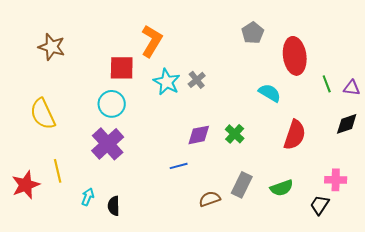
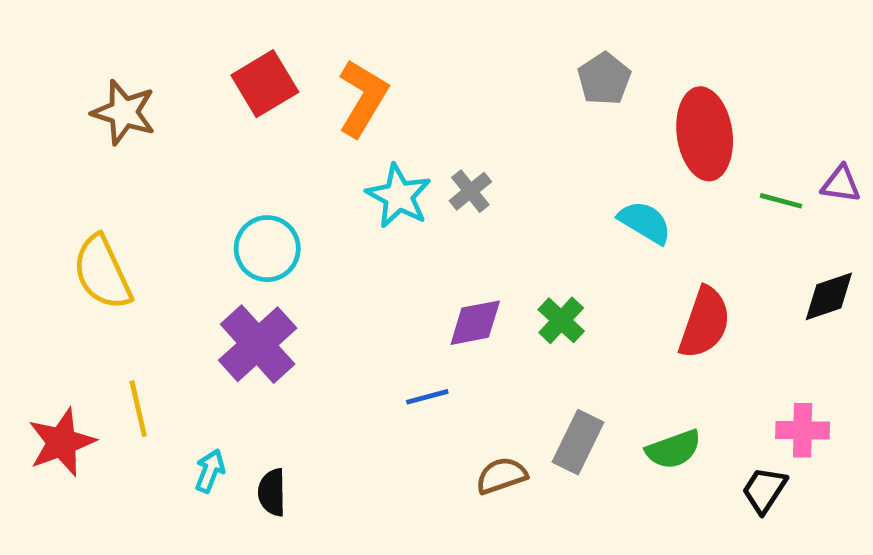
red square: (122, 68) -> (265, 84), moved, turned -32
green line: (327, 84) -> (781, 201), turned -54
purple triangle: (352, 88) -> (841, 184), moved

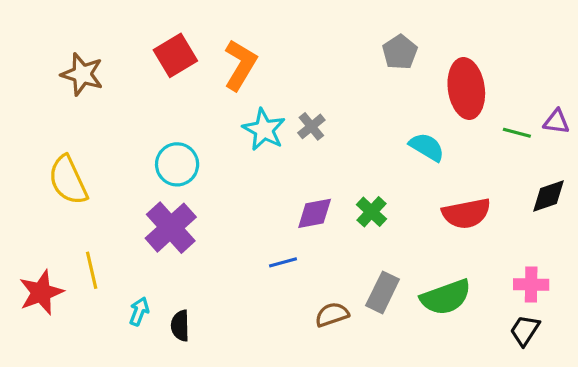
red semicircle: (705, 323) -> (466, 213), turned 60
green semicircle: (674, 449) -> (446, 297), size x1.4
black trapezoid: (764, 490) -> (525, 330), moved

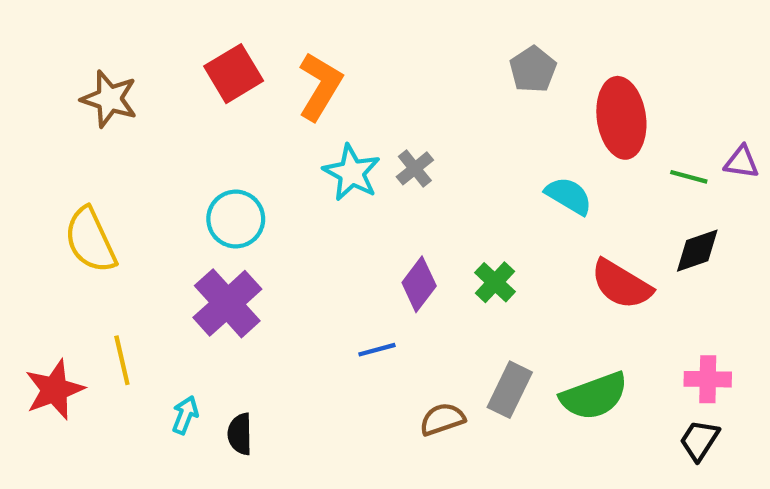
black diamond: (549, 196) -> (697, 251), moved
purple diamond: (315, 213) -> (419, 284), turned -42
red semicircle: (466, 213) -> (621, 284), turned 42

